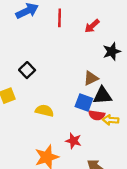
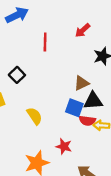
red line: (60, 18) -> (45, 42), moved
yellow semicircle: (44, 111) -> (35, 116), turned 42

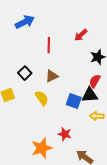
brown triangle: (81, 83) -> (52, 76), moved
yellow semicircle: (35, 116) -> (42, 98), moved
red semicircle: (87, 121) -> (95, 81), moved, turned 112

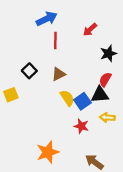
blue arrow: (25, 22) -> (47, 19), moved
yellow semicircle: (42, 98) -> (67, 98), moved
blue square: (74, 101) -> (82, 101), turned 35
red star: (65, 134) -> (81, 126), moved

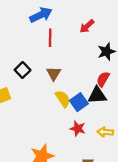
brown triangle: (59, 74) -> (54, 73), turned -32
yellow arrow: (107, 117) -> (105, 132), moved

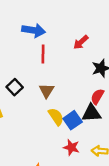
blue arrow: (41, 15) -> (34, 30), turned 35

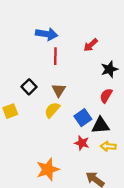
black triangle: (91, 113) -> (101, 125), moved
yellow semicircle: (56, 117) -> (52, 110), moved, turned -105

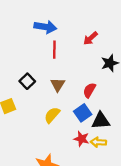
red semicircle: (106, 96) -> (89, 90), moved
yellow semicircle: (52, 110) -> (52, 115), moved
yellow arrow: (108, 146) -> (98, 142), moved

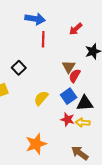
brown triangle: (58, 85) -> (69, 67), moved

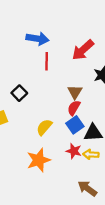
red arrow: (76, 29) -> (83, 50), size x1.5
red semicircle: (75, 76) -> (74, 108), moved
orange star: (36, 144) -> (39, 160), moved

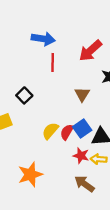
red semicircle: (74, 108) -> (67, 132), moved
orange star: (39, 160) -> (30, 174), moved
brown arrow: (87, 188) -> (84, 184), moved

